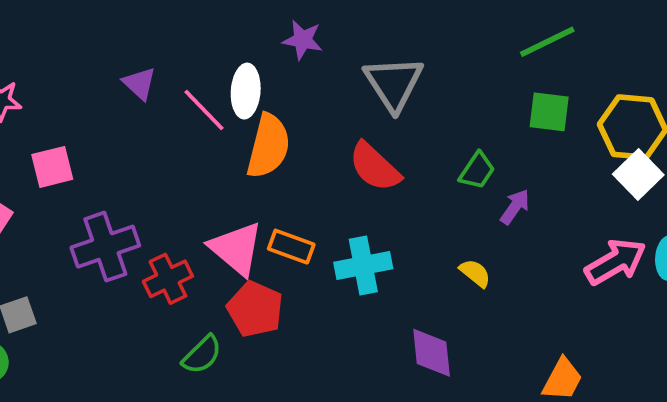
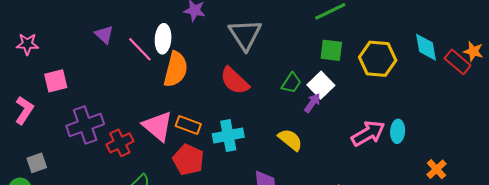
white square: (638, 174) -> (321, 85), moved
yellow semicircle: (475, 273) -> (290, 140), size x1.4
red pentagon: (255, 309) -> (188, 160), moved

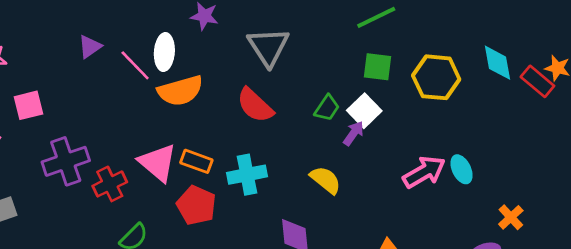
purple triangle: (104, 35) -> (90, 47), turned 42
orange semicircle: (176, 69) -> (180, 91), turned 60
cyan ellipse: (398, 131) -> (462, 169), turned -30

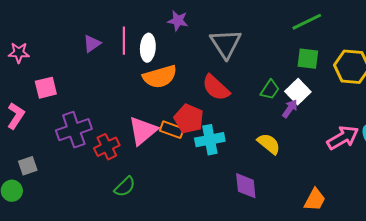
pink line: (135, 65) -> (124, 41), moved, turned 44
pink triangle: (158, 163) -> (143, 131), turned 40
red pentagon: (196, 205) -> (189, 119), moved

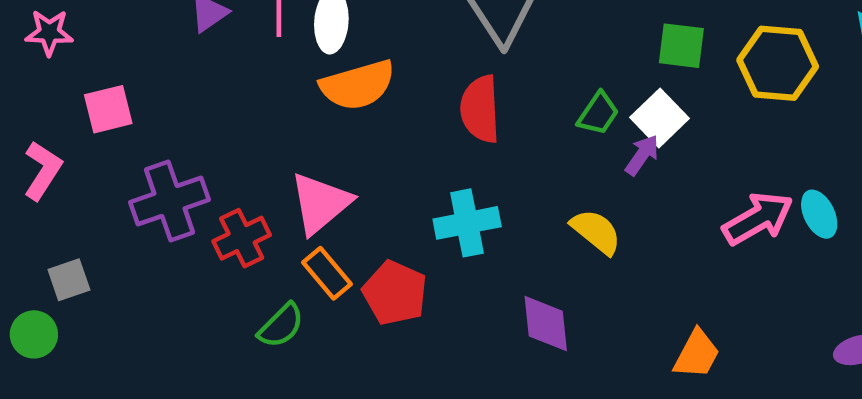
red semicircle: (216, 88) -> (480, 109), turned 44
red pentagon: (189, 119) -> (395, 293), moved
orange rectangle: (172, 130) -> (327, 273), moved, turned 30

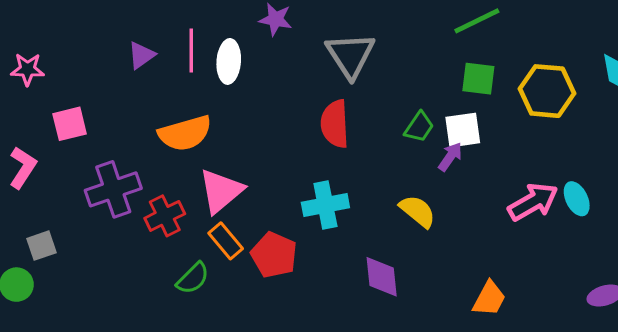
orange semicircle: (358, 85) -> (185, 133), moved
white square: (660, 118) -> (463, 130), turned 36

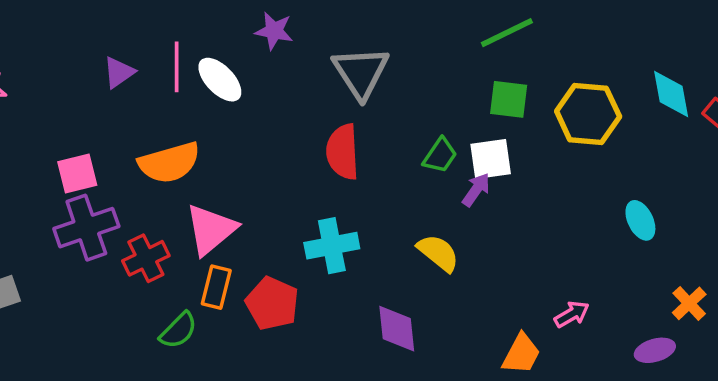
white ellipse: (229, 61) -> (220, 80), turned -48
pink square: (70, 124) -> (77, 173), moved
cyan ellipse: (577, 199) -> (640, 220), moved
pink arrow: (533, 202) -> (572, 314), moved, size x0.6
orange rectangle: (226, 241) -> (216, 287), turned 54

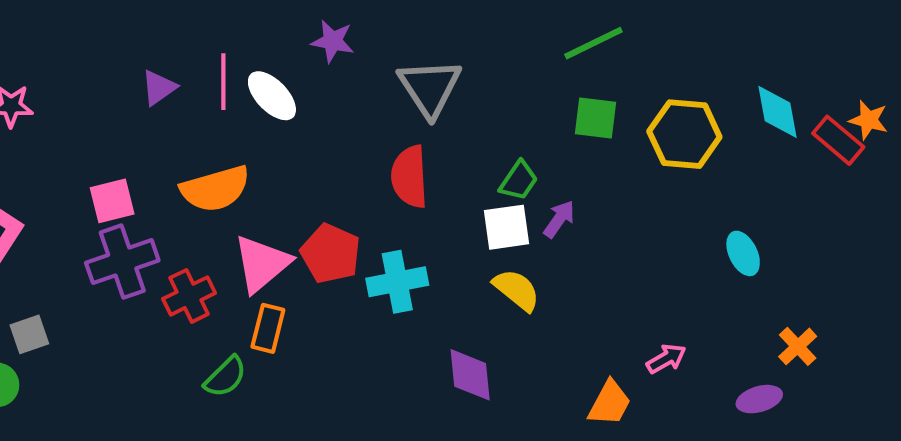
white square: (491, 159) -> (507, 227), moved
red pentagon: (272, 303) -> (331, 253), moved

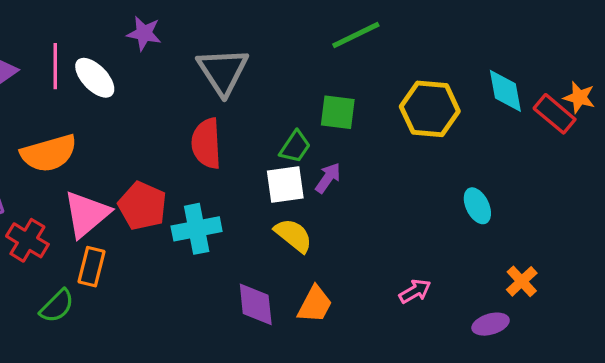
green square: (595, 118) -> (338, 112), moved
red cross: (189, 296) -> (27, 240), turned -33
orange trapezoid: (610, 403) -> (315, 304), moved

